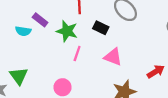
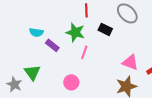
purple rectangle: (40, 20) -> (52, 45), moved
pink triangle: (113, 57) -> (130, 62), moved

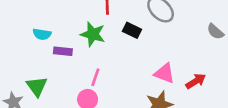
purple rectangle: (52, 45) -> (63, 51), turned -32
pink line: (84, 52) -> (95, 77), moved

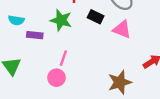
pink triangle: (164, 73) -> (122, 29), moved

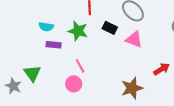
cyan semicircle: (16, 20) -> (46, 27), moved
pink line: (63, 58) -> (80, 66), turned -48

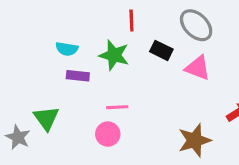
pink line: (80, 66) -> (117, 107), turned -64

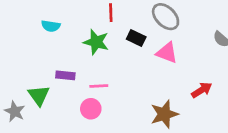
cyan semicircle: (67, 49) -> (51, 26), moved
purple rectangle: (78, 76) -> (65, 75), moved

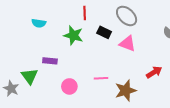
pink line: (99, 86) -> (101, 78), moved

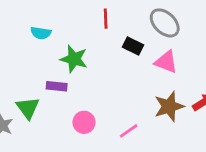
green star: (73, 35) -> (74, 59), moved
pink line: (101, 78) -> (129, 131), moved, turned -32
brown star: (126, 91) -> (169, 106), moved

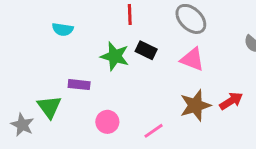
black rectangle: (133, 46) -> (146, 50), moved
green star: (74, 59) -> (115, 56), moved

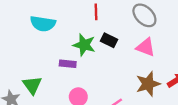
cyan semicircle: (63, 29) -> (43, 24), size x1.5
purple rectangle: (79, 85) -> (68, 64), moved

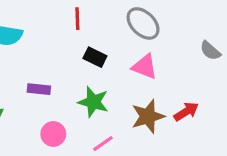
green star: (84, 45) -> (93, 102), moved

